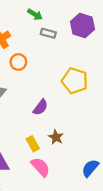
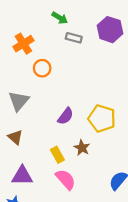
yellow pentagon: (75, 81) -> (102, 119), moved

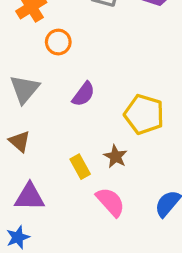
purple semicircle: (66, 116) -> (83, 94), moved
pink semicircle: (66, 179) -> (110, 202), moved

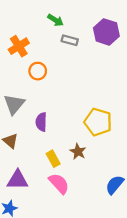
purple semicircle: (83, 94) -> (41, 122), moved, turned 144
pink semicircle: (110, 202) -> (59, 184), moved

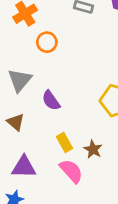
purple semicircle: (41, 122) -> (51, 100), turned -36
brown star: (78, 152) -> (93, 149), moved

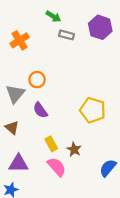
orange circle: (47, 42) -> (37, 80), moved

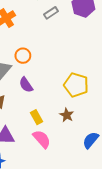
gray rectangle: (66, 35) -> (51, 13), turned -48
brown star: (74, 149) -> (67, 115), moved

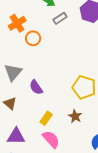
orange circle: (23, 56) -> (33, 38), moved
yellow rectangle: (36, 117) -> (46, 118), turned 64

